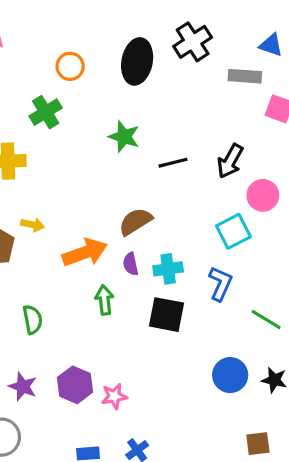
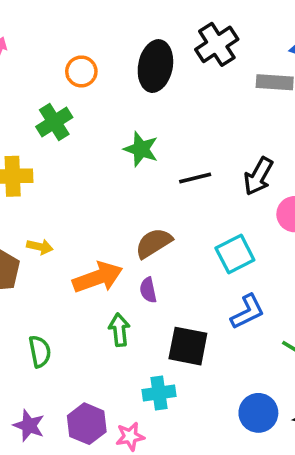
cyan square: (233, 231) -> (235, 254), moved
cyan cross: (168, 269) -> (159, 393), moved
blue L-shape: (220, 284) -> (248, 312), turned 40

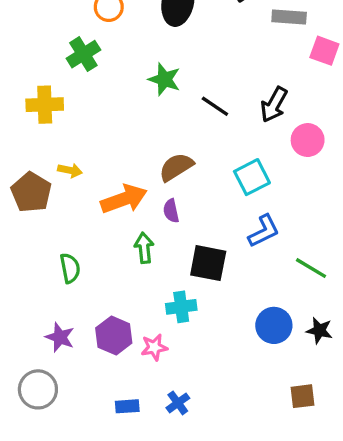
black line: (195, 178) -> (215, 106), turned 48

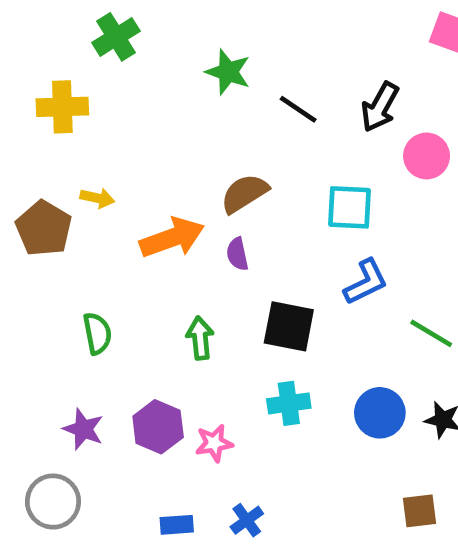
cyan square: (252, 177) -> (349, 207), turned 30
green arrow: (144, 248) -> (200, 338), moved
cyan cross: (181, 307) -> (289, 403), moved

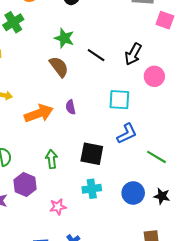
brown semicircle: (244, 193) -> (59, 67), moved, turned 85
purple semicircle: (237, 254) -> (71, 107), moved
purple hexagon: (158, 427) -> (25, 185), moved

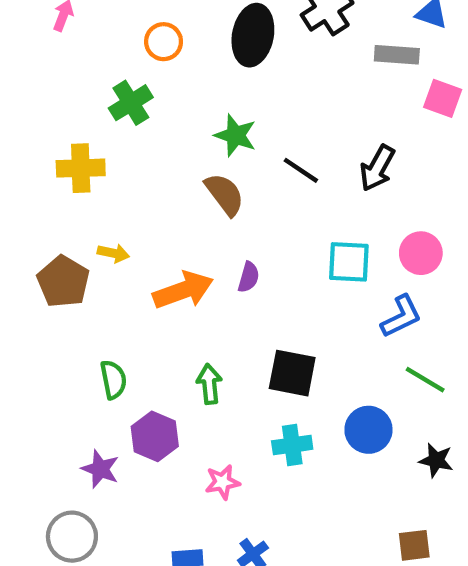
pink circle: (154, 76) -> (421, 253), moved
purple semicircle: (71, 107) -> (249, 277), turned -152
blue L-shape: (127, 134) -> (401, 316), moved
blue circle: (133, 193) -> (368, 430), moved

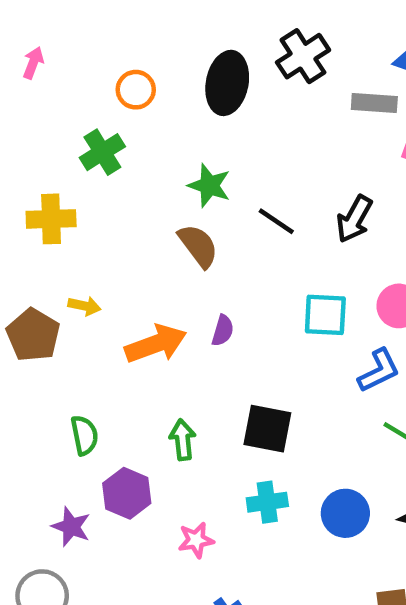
blue circle: (368, 430) -> (345, 513), moved

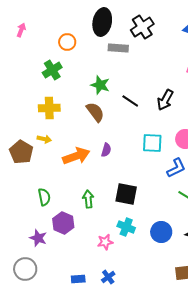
black ellipse: (227, 83) -> (102, 22), moved
gray rectangle: (374, 103) -> (118, 48), moved
yellow cross: (51, 219) -> (49, 108), moved
cyan cross: (267, 502) -> (126, 227), turned 30
pink star: (196, 540) -> (105, 242), moved

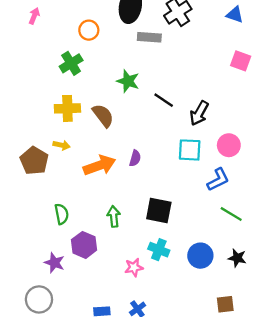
black arrow: (165, 100) -> (199, 113), moved
brown semicircle: (95, 112) -> (103, 116), moved

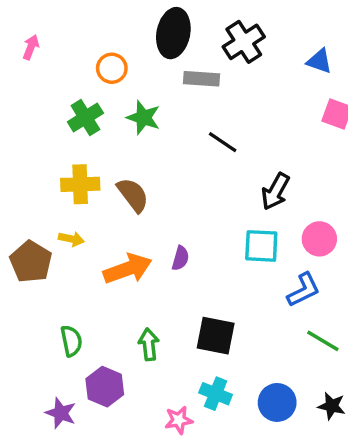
blue triangle: (235, 15) -> (319, 61), moved
green star: (128, 81) -> (143, 118), moved
black line: (164, 100) -> (223, 142), moved

